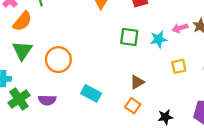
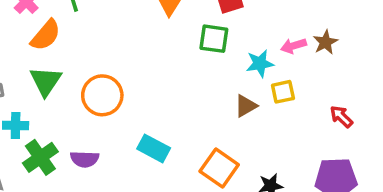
green square: (129, 37) -> (214, 39), moved
yellow square: (179, 66) -> (283, 92), moved
brown triangle: (137, 82) -> (246, 106), moved
orange square: (133, 106) -> (219, 168), size x1.5

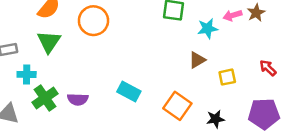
yellow square: (283, 92) -> (227, 77), moved
orange circle: (102, 95) -> (93, 21), moved

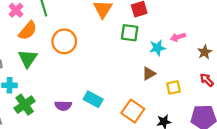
brown star: (256, 13) -> (205, 52), moved
purple semicircle: (78, 99) -> (63, 106), moved

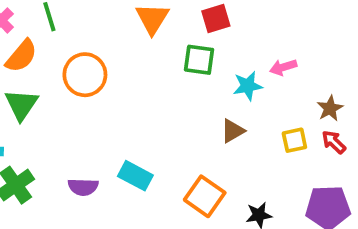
brown star: (205, 52) -> (330, 108), moved
yellow square: (174, 87) -> (294, 140), moved

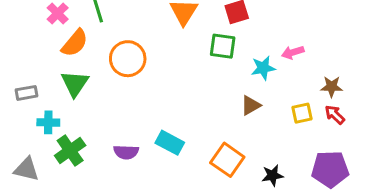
brown star: (330, 108) -> (332, 87), turned 30

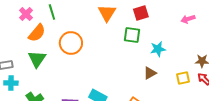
pink arrow: (293, 52) -> (188, 19), moved
cyan cross: (48, 122) -> (11, 83), moved

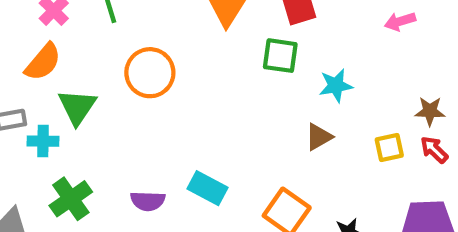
orange semicircle: (37, 33) -> (43, 62), moved
cyan cross: (11, 83) -> (43, 141), moved

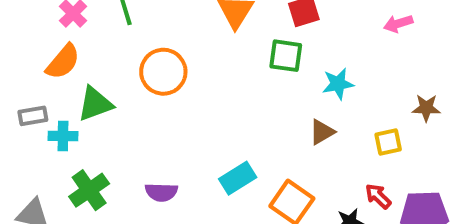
green triangle: (77, 107) -> (95, 104), turned 36
red arrow: (434, 150) -> (378, 196), moved
cyan rectangle: (208, 188) -> (238, 178), moved, turned -60

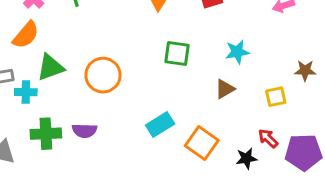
green square: (286, 56) -> (177, 53), moved
orange circle: (163, 72) -> (103, 75), moved
green cross: (89, 190) -> (46, 134), turned 32
purple semicircle: (161, 192) -> (84, 131), moved

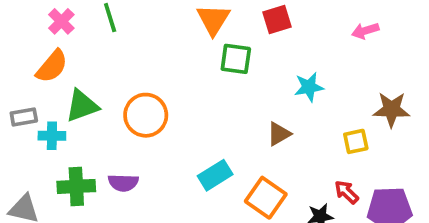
green square: (177, 53) -> (236, 59), moved
brown star: (305, 70) -> (391, 110), size x1.4
brown triangle: (225, 89) -> (279, 134), moved

